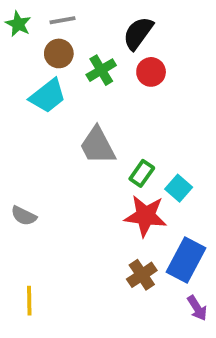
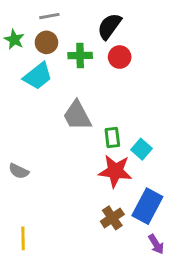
green star: (18, 24) -> (14, 39), moved
green cross: (101, 70) -> (80, 56), turned 30
green rectangle: (142, 173) -> (112, 137), turned -42

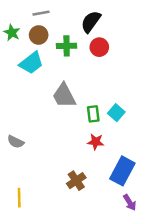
cyan square: (142, 149) -> (116, 113), moved
red star: (115, 171) -> (96, 142), size x0.6
brown cross: (112, 218) -> (76, 181), moved

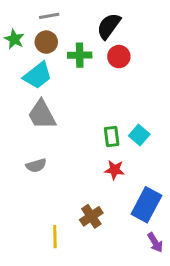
gray trapezoid: (64, 96) -> (42, 115), moved
gray semicircle: (16, 142) -> (36, 165), moved, turned -42
yellow line: (19, 198) -> (55, 237), moved

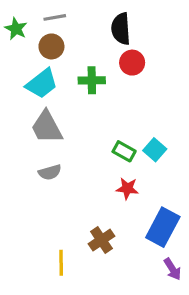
black semicircle: (109, 26) -> (121, 29), turned -40
green star: (14, 39) -> (16, 29), moved
green cross: (80, 55) -> (92, 80), moved
green rectangle: (112, 136) -> (124, 151), turned -54
gray semicircle: (36, 165) -> (50, 172), moved

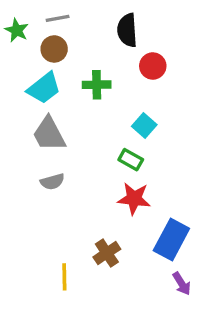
red circle: (132, 63) -> (153, 66), moved
cyan square: (155, 150) -> (144, 126), moved
red star: (127, 188) -> (134, 199), size x1.4

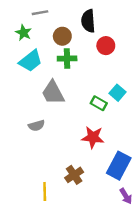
green star: (17, 30) -> (24, 33), moved
brown circle: (54, 49) -> (62, 36), moved
cyan square: (144, 126) -> (118, 93), moved
gray trapezoid: (49, 134) -> (53, 93), moved
green rectangle: (131, 160) -> (99, 103), moved

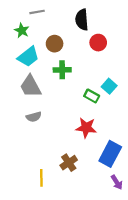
brown circle: (62, 36) -> (55, 44), moved
green cross: (67, 59) -> (62, 70), moved
gray trapezoid: (53, 93) -> (31, 86), moved

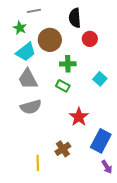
brown circle: (55, 44) -> (50, 40), size x1.5
green cross: (62, 70) -> (68, 64), moved
green rectangle: (92, 96) -> (63, 86), moved
gray semicircle: (34, 117) -> (31, 107), size x1.5
red star: (86, 128) -> (79, 117), turned 30

